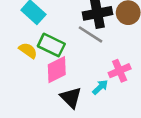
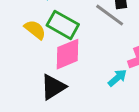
black triangle: (71, 98) -> (53, 87), moved, turned 40

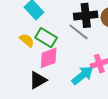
cyan arrow: (117, 78) -> (82, 75), size x1.6

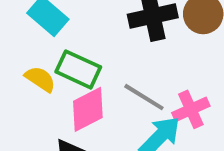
gray line: (79, 32) -> (144, 97), moved

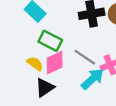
yellow semicircle: (40, 79) -> (35, 64), moved

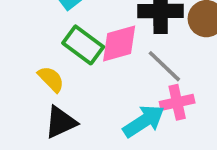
gray line: (85, 57) -> (164, 66), moved
pink diamond: (55, 63) -> (119, 43), moved

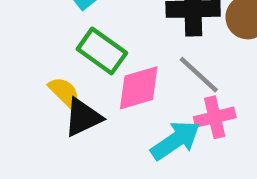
pink diamond: (119, 43) -> (139, 88), moved
black triangle: (61, 122) -> (83, 117), moved

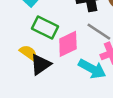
cyan arrow: (175, 140) -> (92, 69), turned 72

